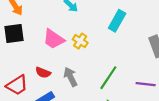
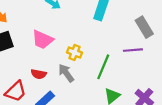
yellow cross: (80, 41) -> (74, 53), moved
purple line: (146, 84) -> (133, 50), moved

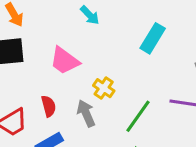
red semicircle: (39, 74) -> (49, 106), turned -128

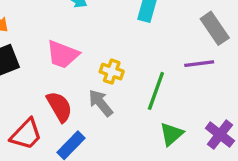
red semicircle: (49, 106) -> (59, 107), size x1.4

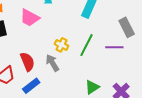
pink trapezoid: (63, 54) -> (30, 18), moved
green line: (156, 91) -> (86, 45), moved

